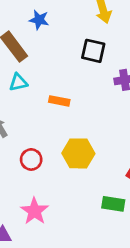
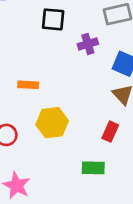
orange rectangle: (59, 101) -> (28, 85), moved

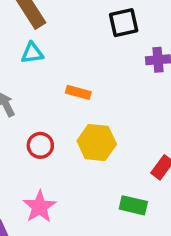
black square: (53, 19) -> (124, 23), turned -30

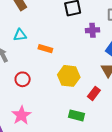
cyan triangle: (32, 53) -> (20, 35), moved
yellow hexagon: (97, 143) -> (69, 76), moved

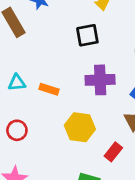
purple cross: (92, 30) -> (100, 80), moved, size x1.5
cyan triangle: (20, 35) -> (17, 83), moved

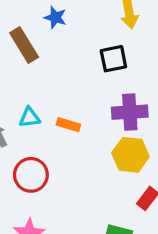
yellow hexagon: (80, 127) -> (130, 155), moved
red circle: (17, 130) -> (31, 175), size x1.4

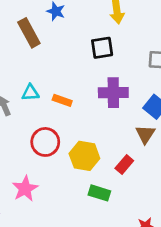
yellow hexagon: (130, 155) -> (84, 156), moved
red circle: (31, 175) -> (45, 142), moved

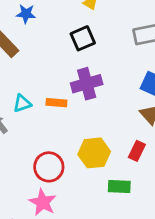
purple cross: (113, 93) -> (87, 84), moved
red circle: (45, 142) -> (49, 167), moved

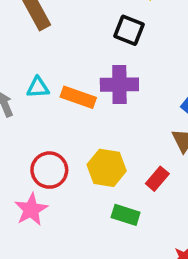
black square: (83, 38) -> (129, 30), turned 30
orange rectangle: (56, 103) -> (78, 97), size x1.4

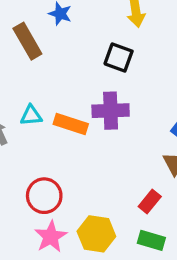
yellow hexagon: (107, 168) -> (96, 234), moved
pink star: (31, 210) -> (51, 237), moved
green rectangle: (126, 215) -> (151, 240), moved

